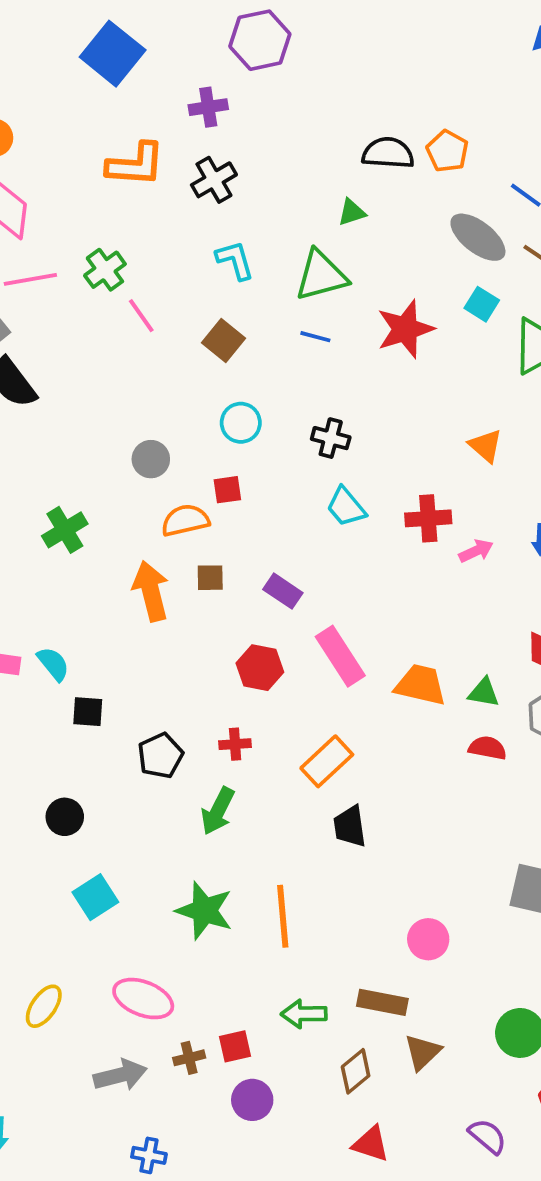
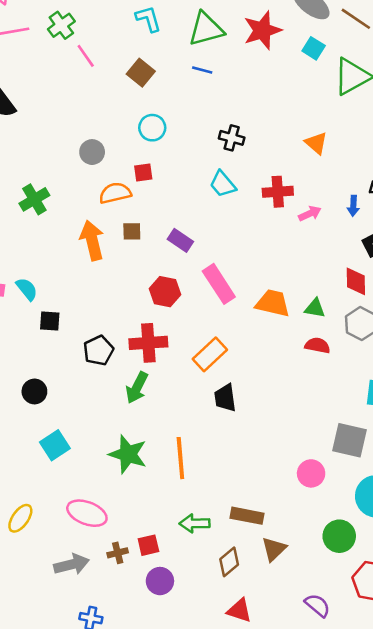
red star: (405, 329) -> (262, 30), moved
black cross: (331, 438) -> (232, 138), moved
red cross: (235, 744) -> (148, 343), size x1.8
pink circle: (428, 939) -> (311, 473), moved

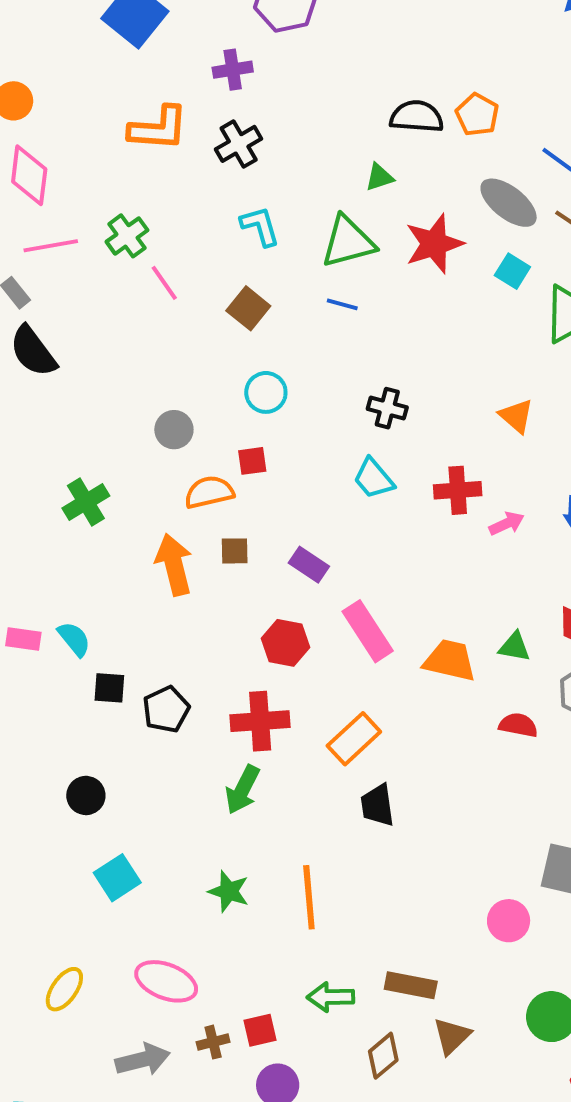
green triangle: (315, 308) -> (514, 647), moved
black pentagon: (98, 351) -> (166, 709), moved
green star: (128, 454) -> (229, 891), size x0.7

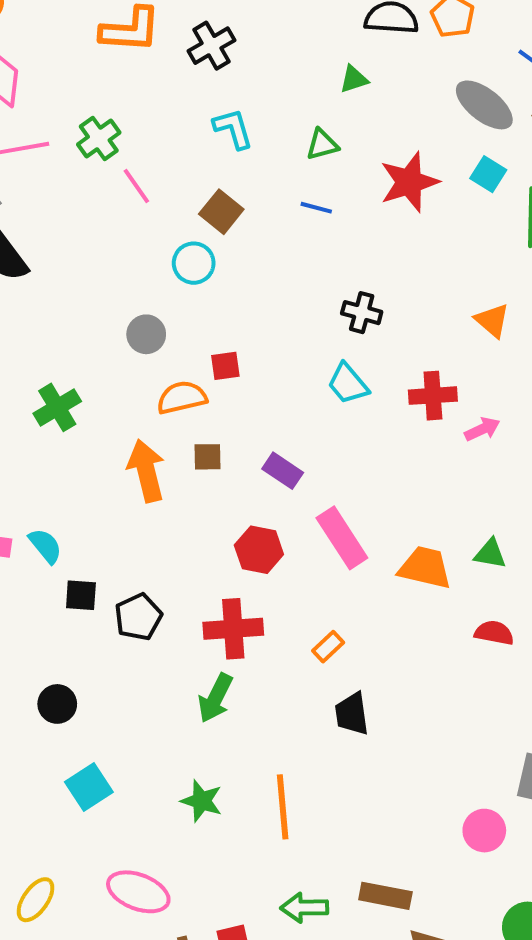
green triangle: (348, 242) -> (322, 144), size x0.6
red star: (434, 244) -> (409, 182), moved
cyan circle: (266, 392) -> (194, 263), moved
orange rectangle: (354, 739) -> (328, 647), size x0.6

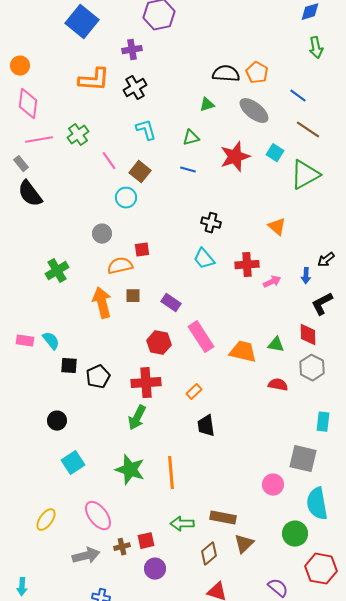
gray ellipse: (484, 105) -> (254, 111), moved
pink line: (136, 186) -> (109, 161), moved
green star: (202, 801) -> (130, 470), size x1.4
pink ellipse: (138, 892) -> (98, 516), turned 32

